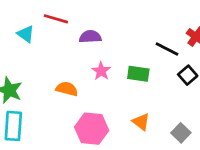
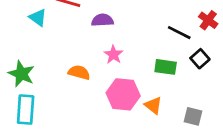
green rectangle: (138, 74) -> (166, 67), moved
pink hexagon: (92, 129) -> (123, 94), moved
gray square: (181, 133) -> (193, 116), turned -30

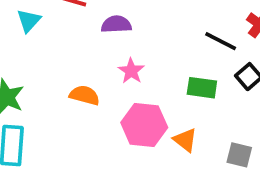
cyan triangle: (38, 17) -> (29, 21), turned 36

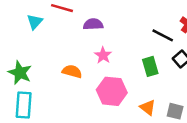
green rectangle: (202, 88) -> (150, 66), turned 66
orange triangle: (185, 140) -> (148, 107), moved

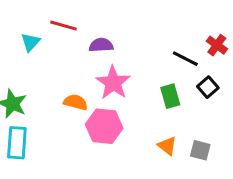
pink star: (103, 55) -> (113, 83), size x1.6
pink hexagon: (112, 91) -> (104, 126), moved

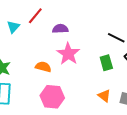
red line: (64, 26) -> (35, 16), turned -66
pink hexagon: (104, 126) -> (52, 97), moved

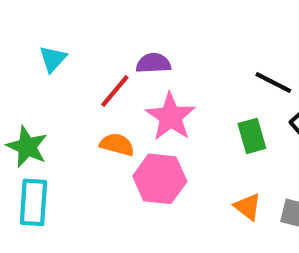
red line: (35, 16) -> (115, 91), moved
pink hexagon: (52, 97) -> (160, 179), moved

